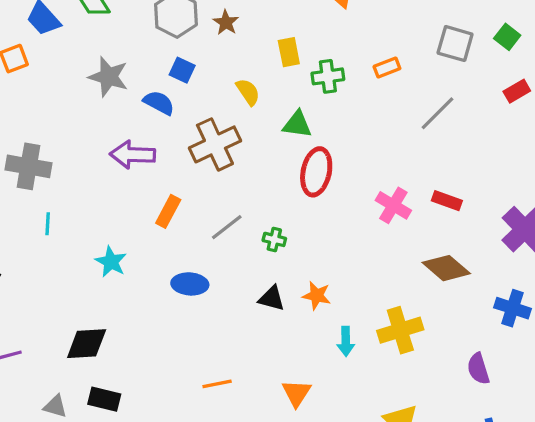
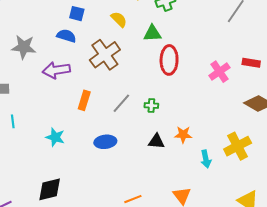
gray star: (109, 77) -> (24, 47), moved
pink cross: (393, 205) -> (219, 72), turned 35

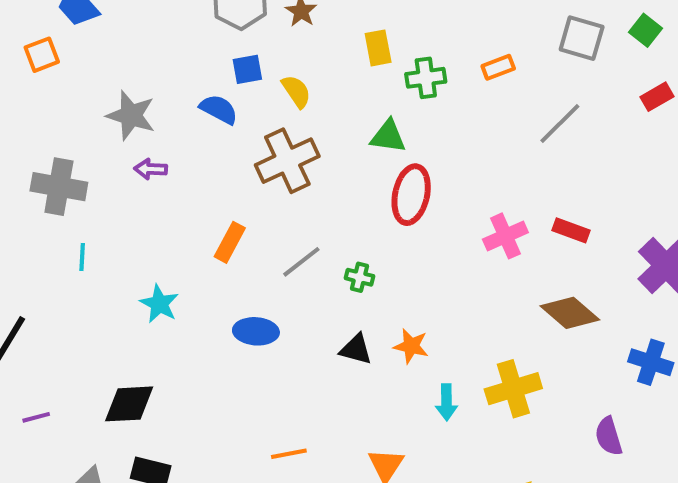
blue square: (77, 14) -> (247, 69), turned -35
yellow semicircle: (119, 19) -> (296, 91), moved
purple arrow: (56, 70) -> (151, 169), moved, size x0.6

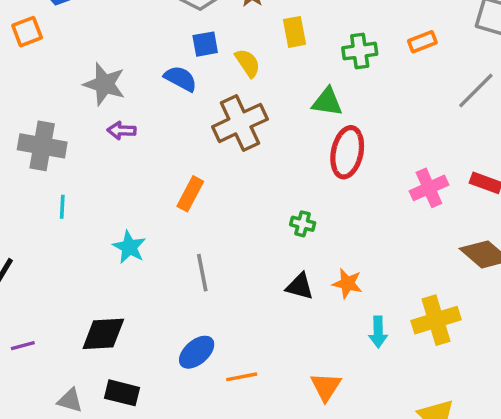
yellow rectangle: (378, 48) -> (295, 32), moved
gray line: (301, 262) -> (202, 273), moved, turned -63
blue ellipse: (256, 331) -> (197, 352), moved, turned -45

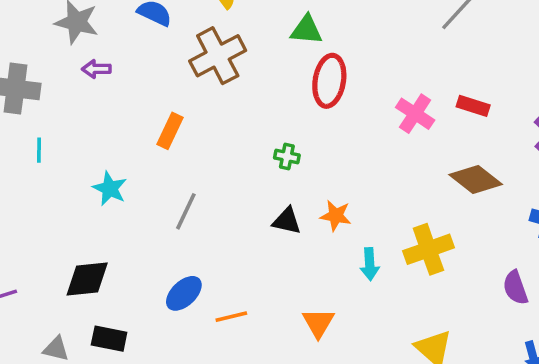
pink cross: (429, 188) -> (415, 114), turned -30
gray line: (202, 273) -> (186, 211), turned 39

